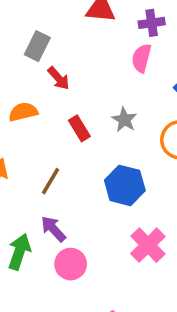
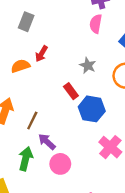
red arrow: (59, 78) -> (41, 54), moved, turned 77
red rectangle: (79, 128) -> (71, 91), moved
brown line: (51, 181) -> (32, 121), moved

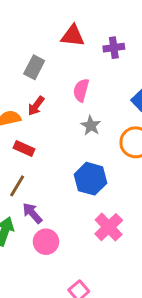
gray rectangle: (26, 22) -> (34, 67), moved
pink semicircle: (96, 24) -> (81, 90), moved
red rectangle: (71, 91) -> (24, 148), moved, turned -35

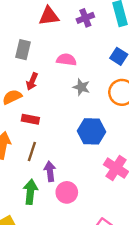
pink semicircle: (81, 90) -> (66, 60), turned 96
purple arrow: (32, 213) -> (50, 171), turned 48

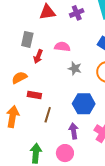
red arrow: (32, 81) -> (38, 56), moved
brown line: (32, 152) -> (48, 115), moved
purple arrow: (50, 171) -> (74, 131), moved

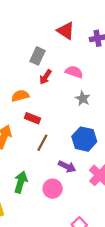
red triangle: (47, 12) -> (66, 31), turned 30
purple arrow: (74, 131) -> (67, 166), turned 112

